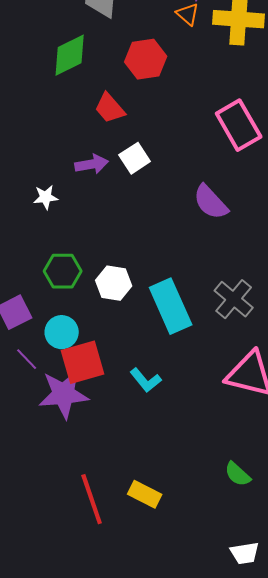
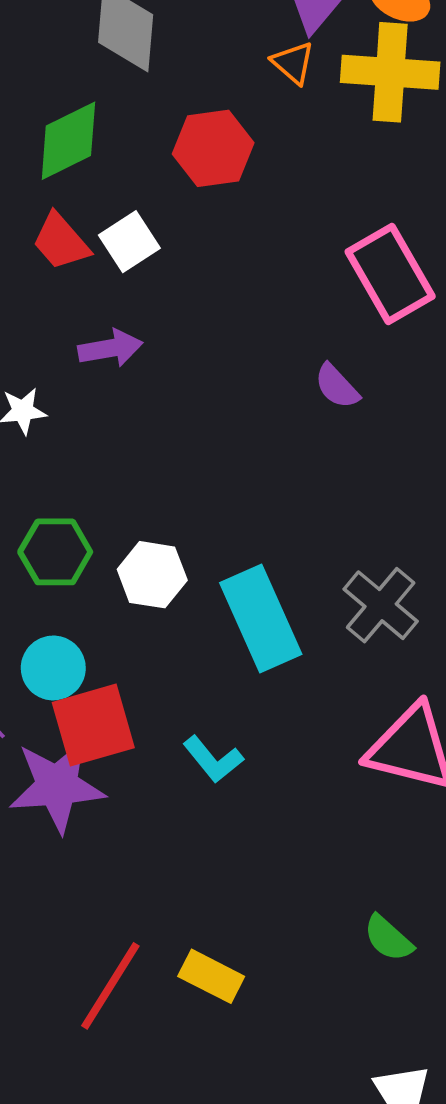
red trapezoid: (110, 108) -> (61, 242), moved
white square: (135, 158) -> (129, 242), moved
purple semicircle: (211, 202) -> (337, 386), moved, size x0.7
red line: (92, 499) -> (110, 986), turned 51

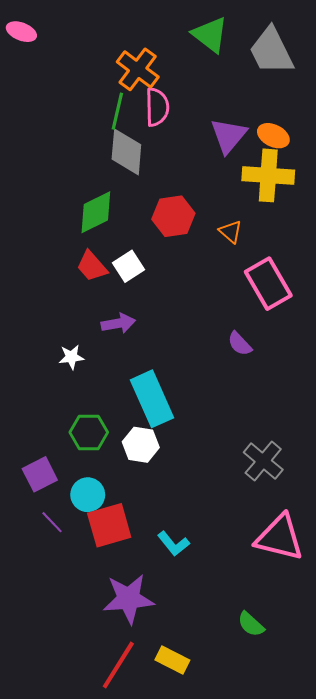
orange triangle: (293, 63) -> (231, 232), moved
cyan rectangle: (261, 619) -> (152, 399), moved
purple star: (57, 786) -> (129, 599), moved
green semicircle: (388, 938) -> (251, 624), moved

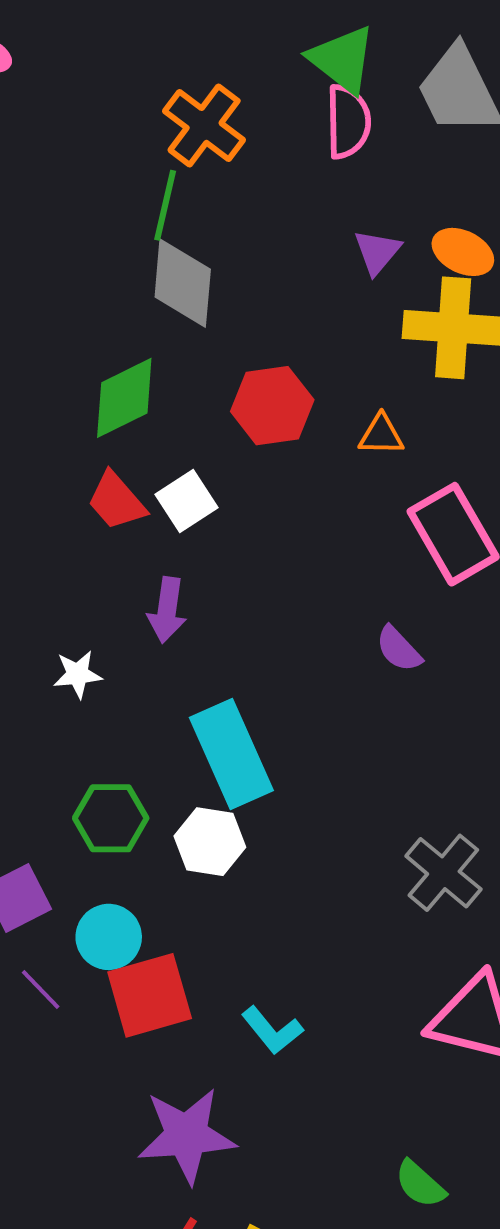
pink semicircle: (157, 107) -> (348, 122), moved
purple triangle: (228, 136) -> (377, 252), size x0.7
orange triangle: (231, 232) -> (381, 435), turned -40
purple arrow: (118, 323) -> (167, 610), turned 108

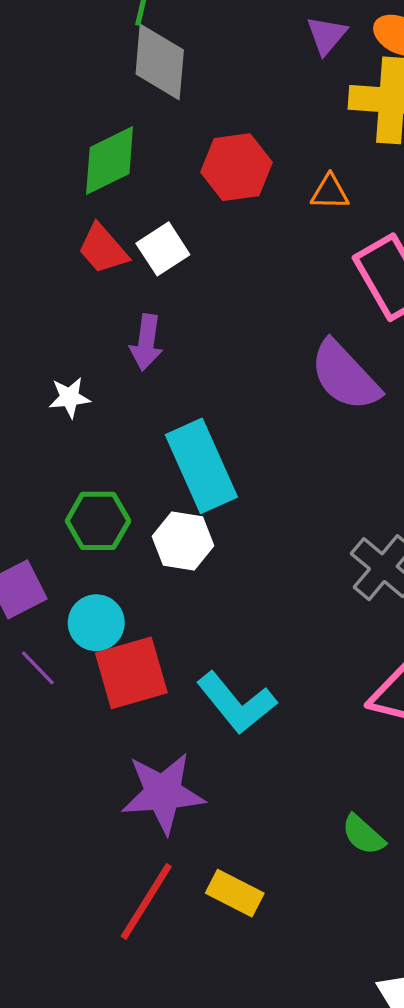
purple semicircle: (399, 649) -> (345, 376), size x1.8
cyan L-shape: (272, 1030) -> (236, 703), size x1.5

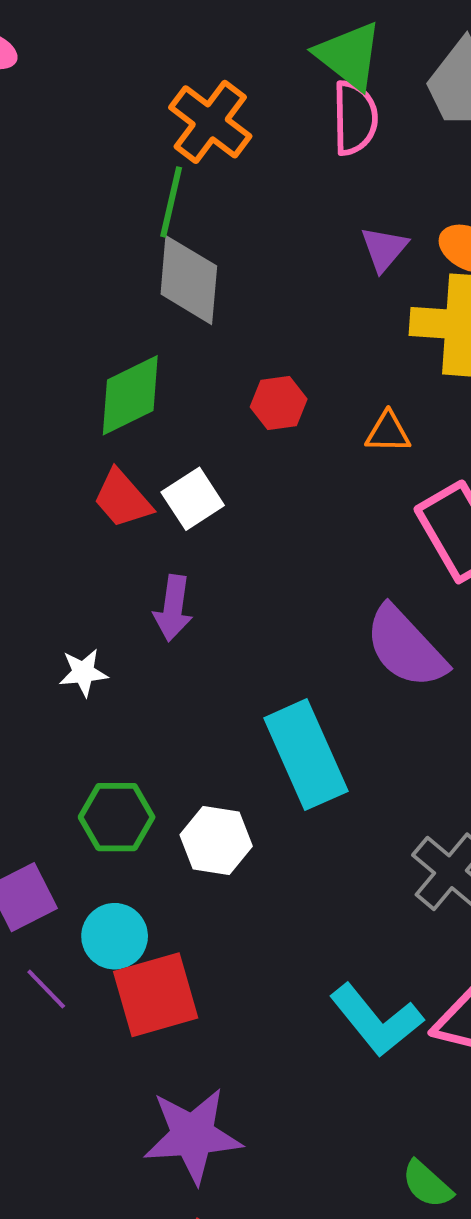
red hexagon: (236, 167) -> (279, 403), size x0.7
cyan rectangle: (201, 466) -> (306, 755), moved
cyan L-shape: (236, 703) -> (376, 1020), moved

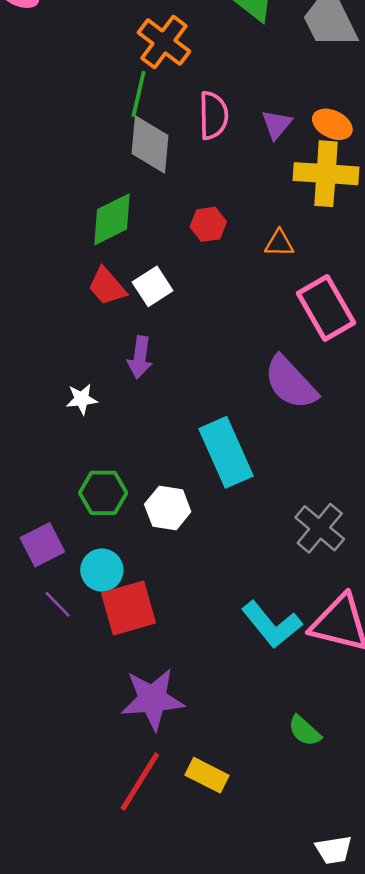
pink semicircle: (355, 118) -> (213, 115), moved

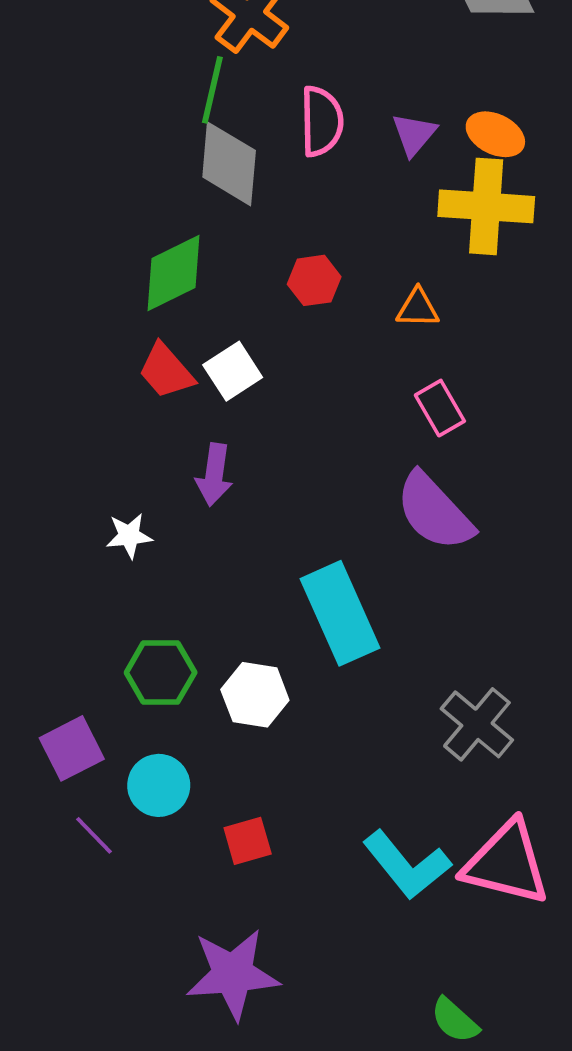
pink rectangle: (326, 308) -> (440, 408), moved, size x0.6
red square: (128, 608) -> (248, 841), moved, size x0.6

